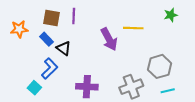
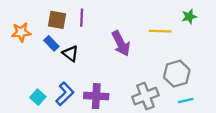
yellow line: (133, 28) -> (160, 31), moved
blue L-shape: (49, 68) -> (65, 94), moved

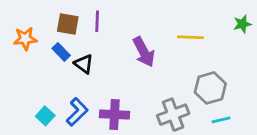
green star: (189, 17) -> (242, 24), moved

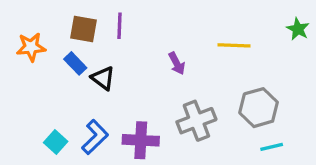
green star: (242, 24) -> (298, 29), turned -30
purple arrow: (144, 52) -> (177, 63), size x0.6
gray cross: (173, 115) -> (196, 121), moved

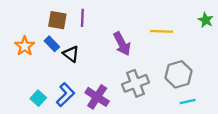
orange star: (31, 47) -> (25, 46), moved, turned -30
purple arrow: (177, 63) -> (122, 44), size x1.5
purple cross: (141, 140) -> (97, 97), turned 30

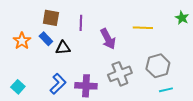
purple line: (82, 18) -> (81, 23), moved
black triangle: (71, 54) -> (63, 48), turned -42
purple cross: (97, 97) -> (86, 86), turned -30
cyan square: (38, 98) -> (18, 87), moved

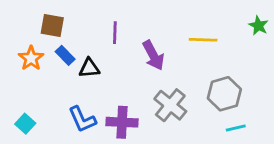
brown square: (51, 18) -> (52, 26), moved
gray cross: (120, 74) -> (170, 105), turned -30
blue L-shape: (58, 84) -> (82, 119), turned 110

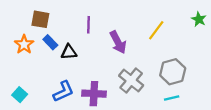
yellow line: (203, 40) -> (156, 30), turned -55
blue L-shape: (82, 119) -> (63, 91), turned -90
cyan line: (236, 128) -> (172, 98), moved

